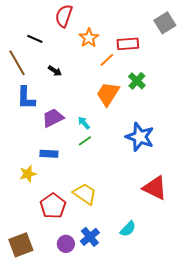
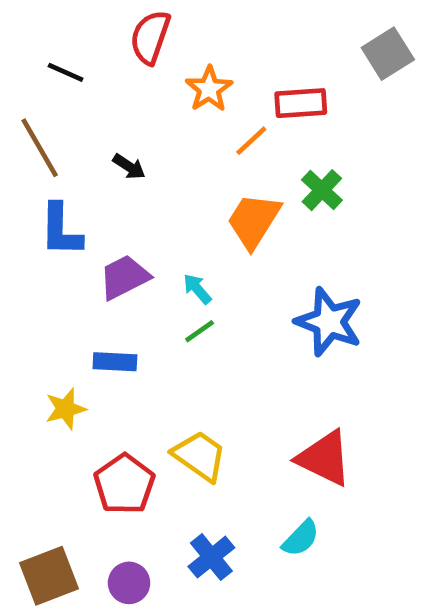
black line: (35, 39) -> (66, 72), moved
red triangle: (155, 188) -> (324, 458), moved
purple circle: (66, 244) -> (129, 583), moved

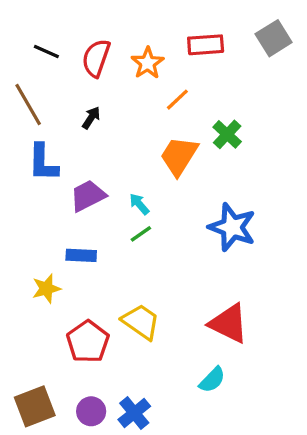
red semicircle: (150, 37) -> (96, 58), moved
red rectangle: (301, 103) -> (206, 45), moved
black arrow: (129, 167) -> (91, 118), turned -90
blue cross: (211, 557) -> (134, 413), moved

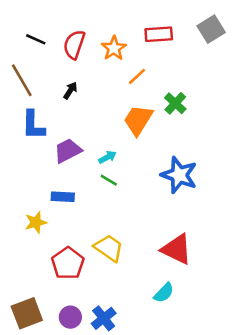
cyan arrow: (139, 204) -> (107, 157), turned 102
green line: (141, 234) -> (109, 180), turned 66

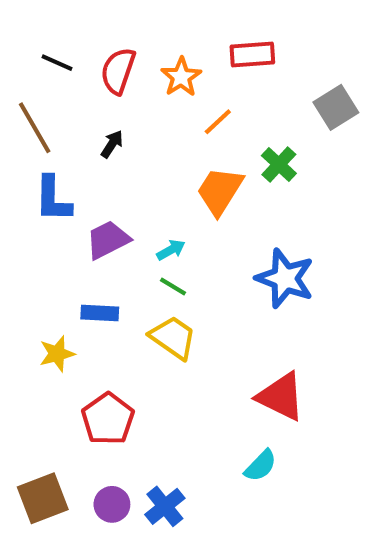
gray square: (211, 29) -> (336, 107), moved
yellow trapezoid: (109, 248) -> (173, 337), moved

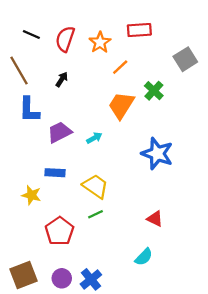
green line: (173, 287) -> (95, 214), moved, turned -56
yellow star: (57, 354) -> (31, 195), turned 30
red triangle: (281, 396) -> (155, 219), size x0.6

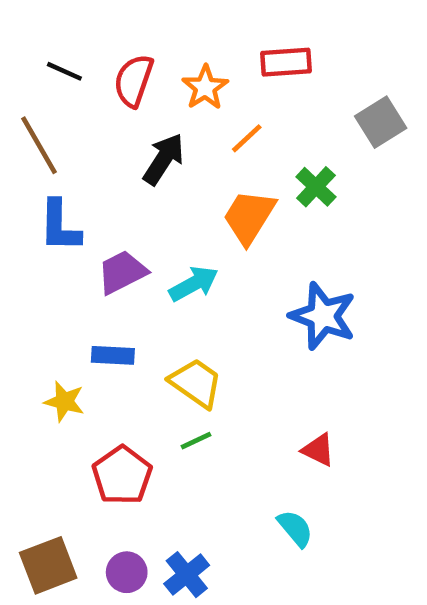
black arrow: (62, 79) -> (164, 159), moved, size x1.6
cyan arrow: (94, 138) -> (194, 284), size x1.5
cyan semicircle: (144, 257) -> (295, 528), turned -84

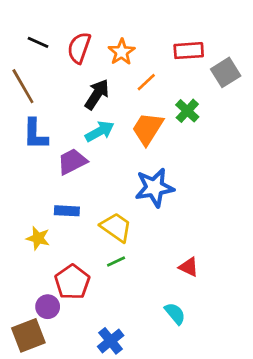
red rectangle: (286, 62) -> (189, 51), moved
cyan arrow: (194, 284) -> (100, 131), moved
blue star: (323, 316) -> (154, 188), moved, turned -30
purple circle: (127, 572) -> (48, 307), moved

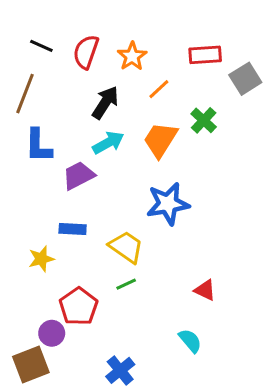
brown line: (23, 86) -> (25, 94), turned 51
yellow star: (38, 238) -> (41, 259), turned -30

